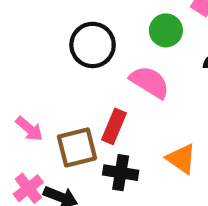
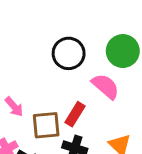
green circle: (166, 30) -> (123, 51), size x1.4

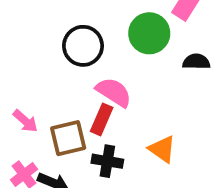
pink semicircle: (105, 86) -> (114, 92), moved

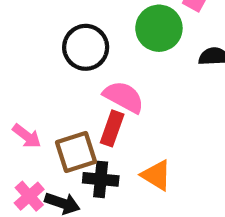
orange triangle: (162, 149) -> (156, 175), moved
black cross: (107, 161) -> (101, 179), moved

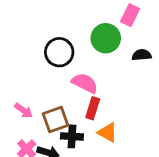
red rectangle: (112, 128) -> (93, 108), moved

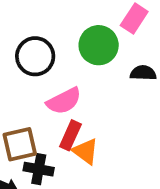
pink semicircle: (85, 83) -> (64, 101), turned 120
orange triangle: (107, 132) -> (86, 151), moved

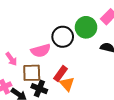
black circle: (35, 56) -> (63, 37), moved
pink semicircle: (64, 101) -> (41, 51), moved

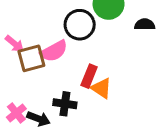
pink arrow: (11, 59) -> (14, 44), moved
brown square: (32, 73) -> (31, 58), moved

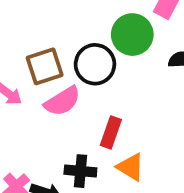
brown square: (31, 58) -> (45, 66), moved
orange triangle: (101, 88) -> (131, 167), moved

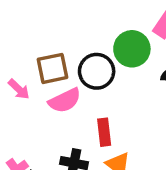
red rectangle: (111, 132) -> (104, 132), turned -32

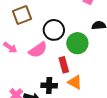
green circle: (132, 49) -> (77, 43), moved
brown square: (52, 68) -> (22, 15), moved

